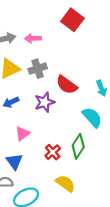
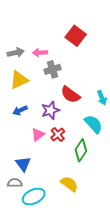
gray cross: (38, 69) -> (53, 69), moved
pink triangle: (23, 134) -> (38, 135), moved
red cross: (53, 152) -> (58, 135), moved

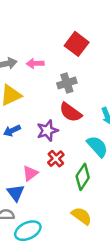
gray cross: (53, 69) -> (67, 83), moved
pink triangle: (38, 135) -> (30, 173), moved
yellow semicircle: (69, 184) -> (82, 216), moved

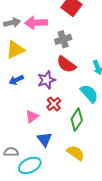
pink arrow: (35, 63) -> (36, 23), size x1.5
blue triangle: (16, 193) -> (44, 139), moved

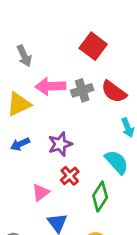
gray arrow: (12, 23) -> (24, 56), moved, turned 77
pink arrow: (36, 23) -> (50, 86), moved
red semicircle: (66, 64) -> (114, 92), moved

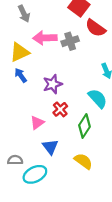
red semicircle: (114, 92) -> (95, 28), moved
blue arrow: (20, 144) -> (21, 75), moved, turned 80

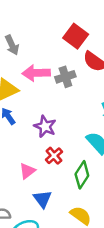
purple star: (53, 84) -> (45, 126), turned -30

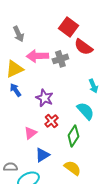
blue triangle: (43, 199) -> (42, 155), turned 35

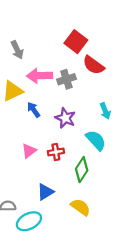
blue arrow: (15, 90) -> (34, 110), moved
purple star: (44, 98) -> (65, 118), moved
red cross: (51, 121) -> (56, 152), turned 32
pink triangle: (30, 133) -> (29, 151), moved

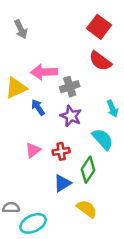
red square: (76, 42) -> (99, 27), moved
gray arrow: (17, 50) -> (21, 29), moved
gray cross: (66, 79) -> (70, 87), moved
blue triangle: (45, 192) -> (62, 183), moved

